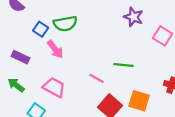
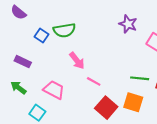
pink arrow: (55, 49) -> (77, 61), moved
green line: (123, 65) -> (140, 78), moved

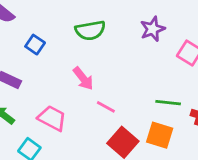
purple star: (128, 24) -> (153, 29), turned 30
green semicircle: (64, 30) -> (90, 30), moved

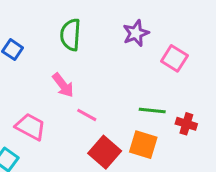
green semicircle: (90, 30) -> (70, 35), turned 104

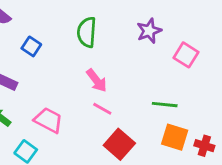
pink arrow: (63, 85) -> (97, 80), moved
red cross: (186, 124) -> (204, 146), moved
orange square: (143, 145) -> (175, 137), moved

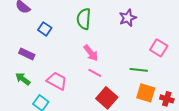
pink square: (186, 55) -> (159, 48), moved

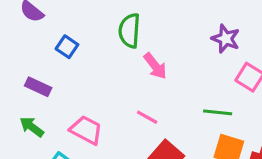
purple star: (128, 18) -> (226, 39), moved, turned -30
pink arrow: (91, 53) -> (155, 66), moved

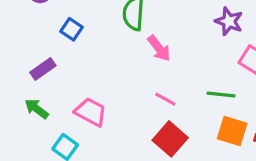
purple rectangle: (38, 87) -> (43, 69), turned -60
pink line: (147, 117) -> (165, 99), moved

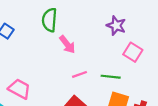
pink line: (165, 99) -> (80, 74), moved, turned -48

